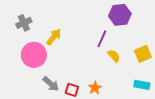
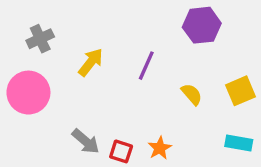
purple line: (102, 39) -> (146, 66), moved
pink circle: (34, 55) -> (28, 93), moved

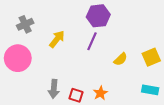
purple hexagon: (202, 25) -> (98, 16), moved
yellow semicircle: (192, 94) -> (121, 59), turned 88
gray arrow: (86, 141) -> (54, 89), turned 54

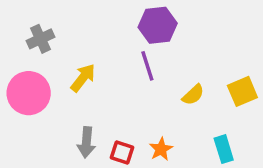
yellow arrow: (57, 39) -> (83, 78), moved
purple line: (92, 41) -> (147, 66), turned -42
cyan rectangle: (150, 90) -> (224, 149), moved, turned 63

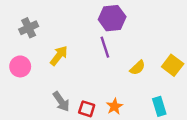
yellow square: (242, 91) -> (173, 65), turned -30
pink circle: (29, 93) -> (20, 66), size x0.7
gray arrow: (86, 142) -> (61, 102), turned -40

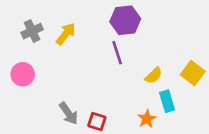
yellow arrow: (59, 56) -> (66, 34), moved
orange star: (114, 106) -> (147, 119), moved
cyan rectangle: (159, 106) -> (167, 101), moved

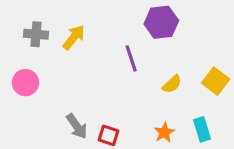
purple hexagon: (125, 20) -> (161, 22), moved
gray cross: (32, 31) -> (36, 34), turned 30
cyan rectangle: (167, 101) -> (202, 129), moved

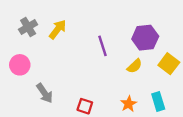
purple hexagon: (161, 22) -> (145, 38), moved
gray cross: (36, 34) -> (28, 27), turned -36
gray arrow: (77, 126) -> (45, 93), moved

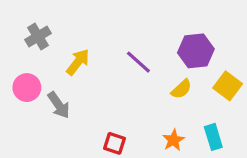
yellow arrow: (58, 29) -> (78, 62), moved
purple line: (103, 46) -> (138, 62), turned -30
gray arrow: (45, 93) -> (59, 105), moved

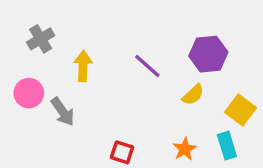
yellow arrow: (78, 62) -> (83, 66), turned -36
yellow square: (228, 86) -> (241, 110), moved

